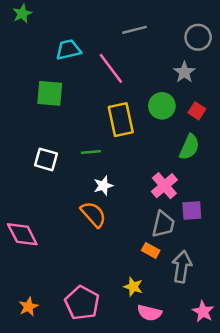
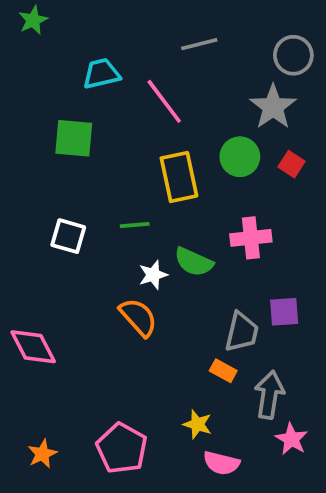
gray star: (184, 72) -> (273, 107), size x1.4
green semicircle: (189, 147) -> (194, 262), moved, turned 90
pink cross: (164, 186) -> (251, 238), moved, turned 35
pink star: (203, 312) -> (292, 439), moved

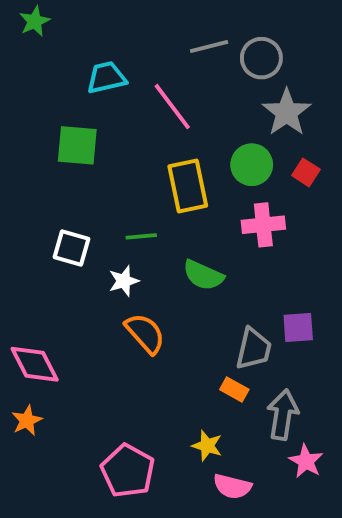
gray circle: (293, 55) -> (261, 58), moved
pink cross: (251, 238) -> (263, 225), moved
white star: (153, 275) -> (124, 281), moved
orange star: (42, 454) -> (27, 421), moved

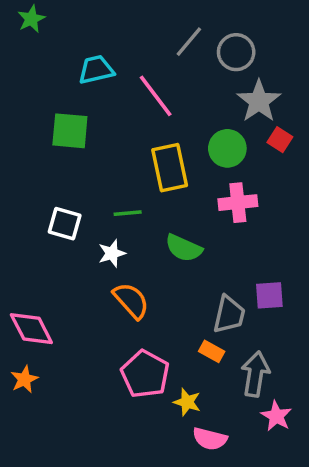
gray line: (209, 46) -> (189, 42), turned -36
red square: (306, 172) -> (280, 140), moved
pink pentagon: (128, 471) -> (145, 374), moved

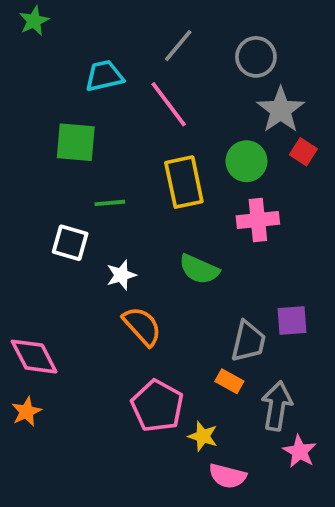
gray line: (189, 42) -> (178, 46), moved
green line: (128, 213) -> (110, 203), moved

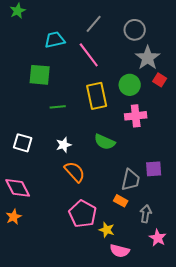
white square: (70, 243) -> (23, 143), moved
gray arrow: (277, 406) -> (146, 214), size x0.7

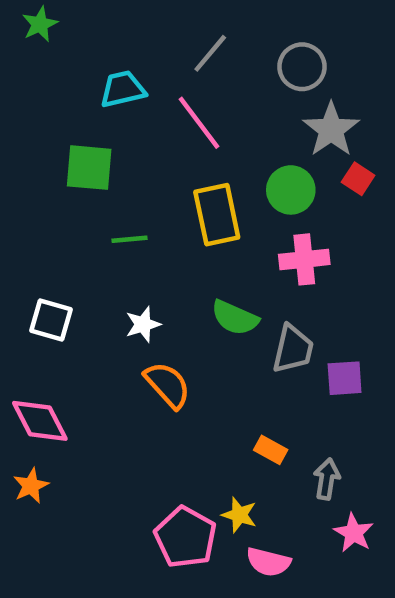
gray trapezoid: (131, 180) -> (293, 349), moved
pink pentagon: (83, 214) -> (185, 537), moved

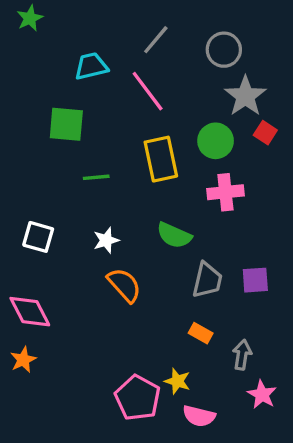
gray trapezoid: (293, 349) -> (207, 280), moved

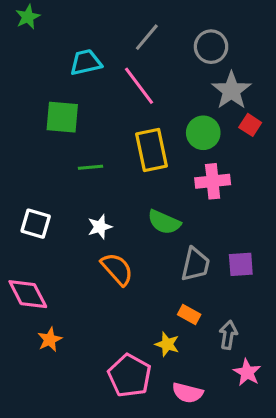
orange star: (23, 360) -> (50, 340), moved
yellow star: (177, 381) -> (167, 344), moved

